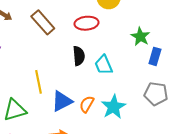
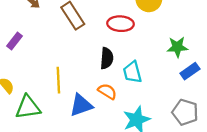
green star: (140, 37) -> (177, 47), turned 30
blue rectangle: (155, 56) -> (190, 71), turned 30
orange semicircle: (87, 104) -> (107, 91), moved, turned 84

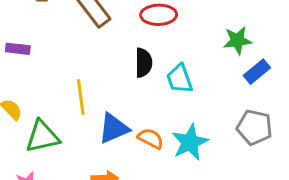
purple rectangle: (15, 41) -> (18, 49), turned 63
orange semicircle: (107, 91) -> (151, 138), moved

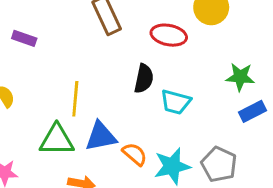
cyan trapezoid: (180, 79) -> (176, 102), turned -68
gray pentagon: (254, 127) -> (219, 164), moved
green triangle: (42, 136) -> (57, 140), moved

